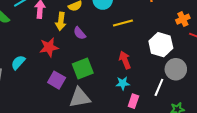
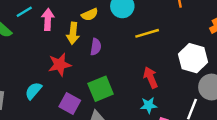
purple semicircle: (80, 33) -> (96, 47), turned -128
cyan semicircle: (18, 62) -> (33, 91), moved

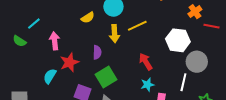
pink arrow: (48, 19) -> (55, 41), moved
yellow arrow: (73, 33) -> (114, 34), moved
purple semicircle: (96, 47) -> (97, 52), moved
cyan semicircle: (33, 91) -> (50, 76), moved

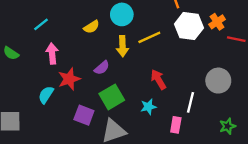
cyan line: (34, 24) -> (41, 24), moved
white hexagon: (178, 40) -> (189, 26), moved
purple semicircle: (97, 52) -> (102, 68), turned 48
white line: (183, 82) -> (191, 102), moved
cyan star: (147, 85) -> (148, 107), moved

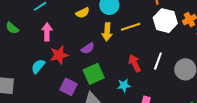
white line: (191, 102) -> (158, 61), moved

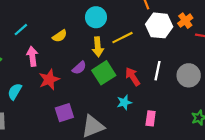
yellow semicircle: (83, 13) -> (60, 36), moved
cyan semicircle: (38, 66) -> (15, 92), moved
green square: (94, 74) -> (104, 73), moved
purple square: (69, 87) -> (64, 113), turned -36

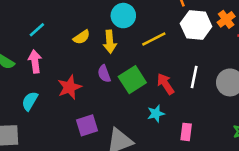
yellow arrow: (98, 47) -> (110, 42), moved
pink arrow: (32, 56) -> (35, 61), moved
purple semicircle: (79, 68) -> (104, 74), turned 112

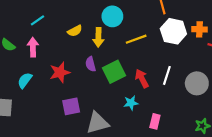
orange cross: (226, 19) -> (199, 29), turned 32

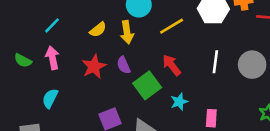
red star: (60, 72) -> (94, 67), moved
green square: (114, 72) -> (147, 85), moved
red arrow: (142, 79) -> (172, 65), moved

